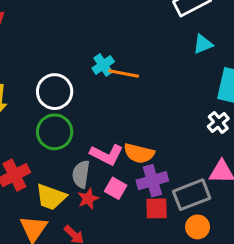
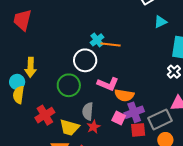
white circle: (55, 92) -> (85, 60), moved
pink L-shape: (107, 155) -> (108, 84), moved
pink square: (116, 188) -> (119, 118), moved

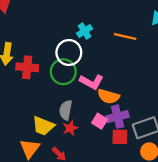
orange line: (111, 44) -> (125, 37), moved
green circle: (69, 85) -> (63, 72), moved
red cross: (45, 115) -> (27, 67), moved, turned 30

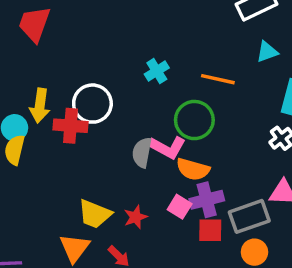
white circle: (69, 53) -> (92, 104), moved
green circle: (63, 72) -> (194, 120), moved
gray semicircle: (66, 110) -> (142, 153), moved

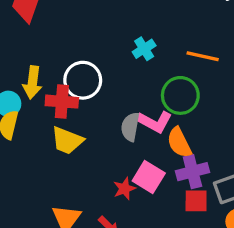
orange semicircle: (193, 169) -> (179, 143), turned 48
pink square: (180, 207) -> (149, 177), moved, size x1.4
yellow trapezoid: (95, 214) -> (67, 140), moved

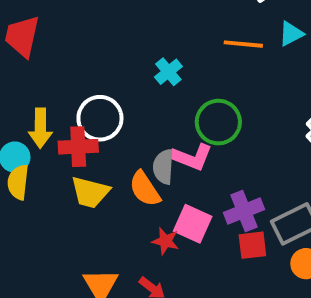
orange line: (203, 56) -> (243, 44), moved
orange semicircle: (179, 143) -> (145, 189), moved
red star: (124, 189) -> (165, 241), turned -30

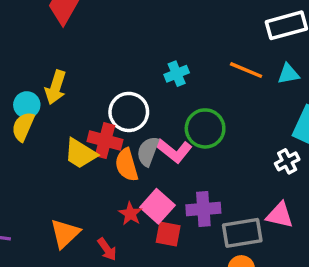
white circle: (100, 118) -> (129, 112), moved
red cross: (78, 147) -> (105, 141), moved
red square: (252, 245) -> (168, 234), moved

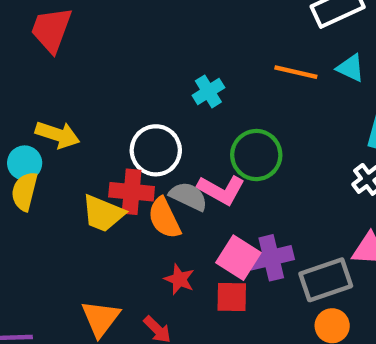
cyan triangle: (288, 74) -> (351, 68), turned 45
yellow arrow: (56, 87) -> (57, 135), turned -80
gray semicircle: (148, 151) -> (188, 196), turned 104
pink square: (157, 206) -> (238, 258), moved

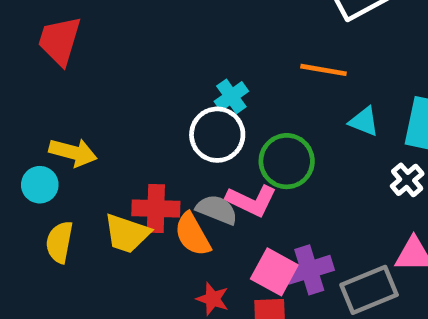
cyan triangle: (351, 68) -> (364, 122), moved
white circle: (156, 150) -> (217, 135), moved
yellow semicircle: (25, 191) -> (59, 242), moved

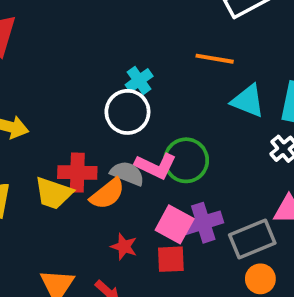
cyan triangle: (364, 122) -> (248, 101), size x1.4
green circle: (287, 161) -> (186, 160), moved
orange semicircle: (193, 234) -> (107, 194), turned -99

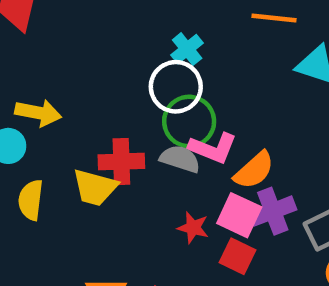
green circle: (186, 160) -> (189, 121), moved
orange semicircle: (107, 194) -> (254, 170), moved
red star: (124, 247) -> (193, 228), moved
red square: (171, 259) -> (237, 256), turned 32

